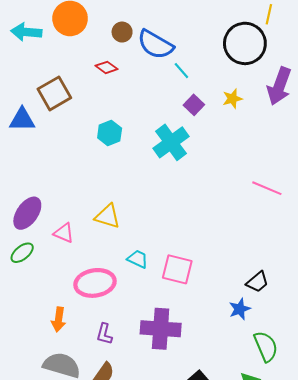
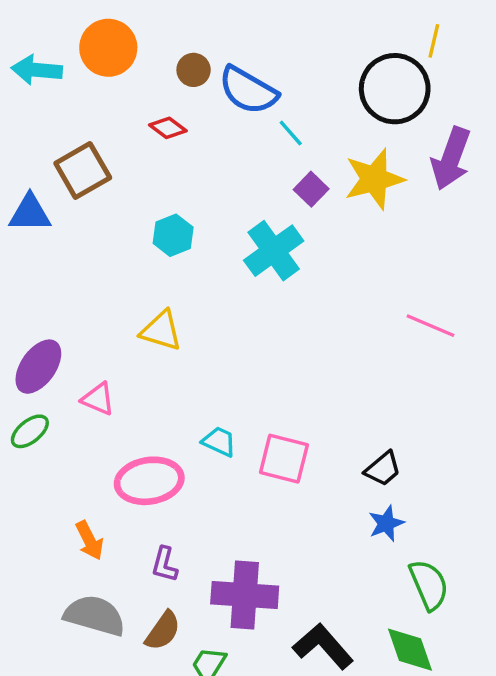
yellow star: (232, 99) -> (374, 179), size x1.8
yellow triangle: (108, 216) -> (161, 331), moved
black trapezoid: (257, 282) -> (383, 469), moved
orange arrow: (59, 319) -> (90, 540), turned -35
purple cross: (161, 329) -> (245, 595), moved

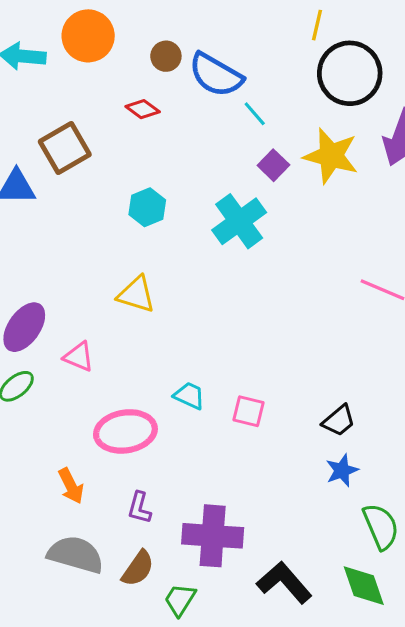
yellow line: (434, 41) -> (317, 25), moved
yellow star: (374, 179) -> (331, 156), turned 30
pink square: (284, 459) -> (248, 411), size x0.7

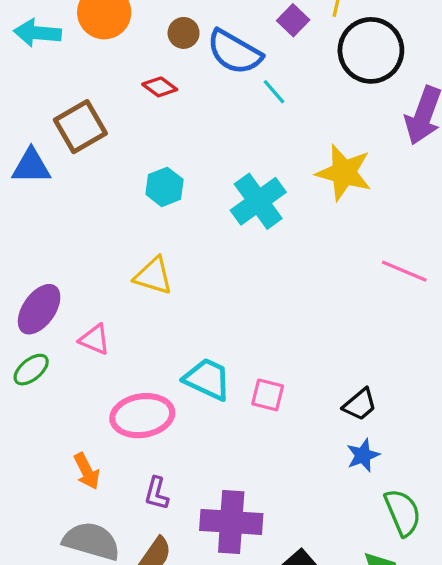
yellow star: (331, 156) -> (344, 173), moved
purple square: (273, 165) -> (293, 20), moved
cyan trapezoid: (189, 396) -> (207, 379), size x1.5

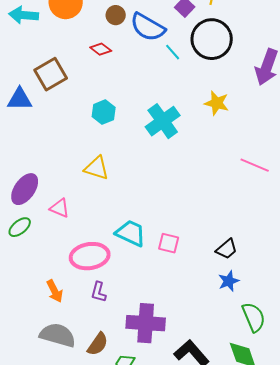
black circle: (371, 50) -> (212, 39), moved
yellow star: (344, 173) -> (217, 103), size x0.7
purple L-shape: (157, 493) -> (99, 292), moved

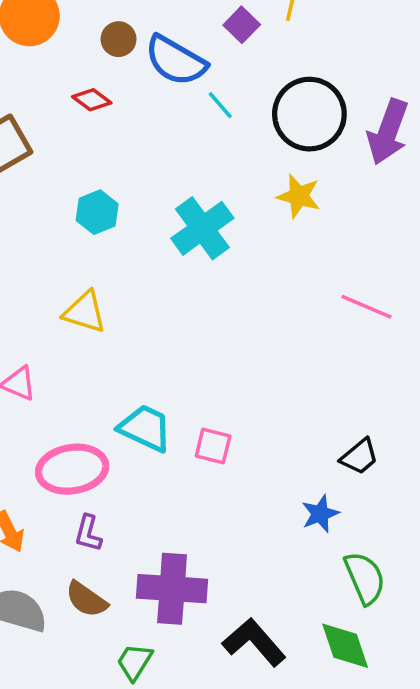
black circle: (212, 39) -> (309, 114), moved
black trapezoid: (227, 249) -> (359, 457), moved
brown semicircle: (98, 344) -> (86, 599), moved, turned 90

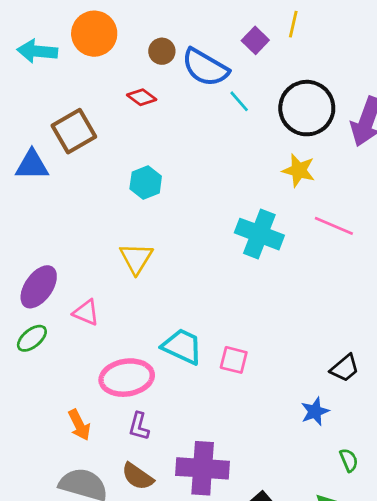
cyan cross: (202, 228) -> (259, 234), moved, turned -33
pink line: (367, 307) -> (334, 226), moved
yellow triangle: (85, 312) -> (136, 258), turned 45
green semicircle: (365, 578) -> (349, 460), size x0.6

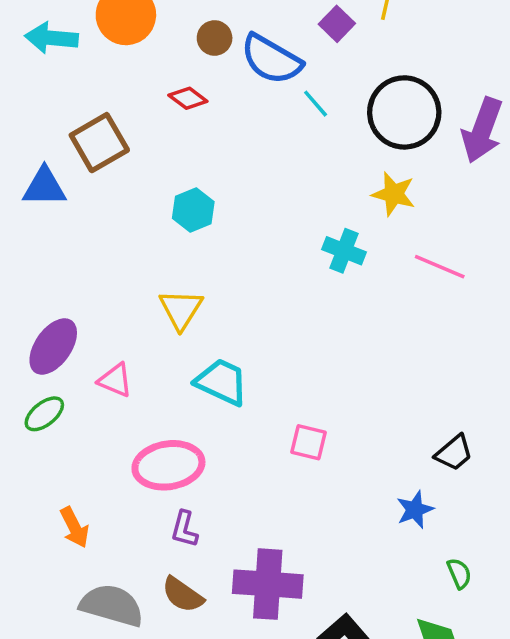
cyan cross: (259, 234) -> (344, 251), moved, size x0.7
cyan trapezoid: (182, 346) -> (222, 382), moved
orange arrow: (79, 425) -> (74, 527), moved

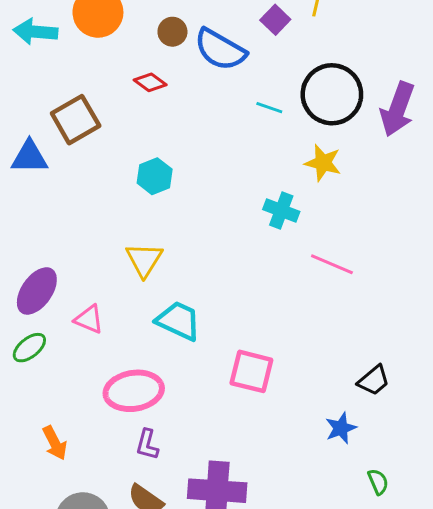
cyan line: (316, 104) -> (269, 108), moved, turned -30
pink line: (440, 267) -> (332, 264), moved
pink square: (309, 442) -> (251, 371), size x1.4

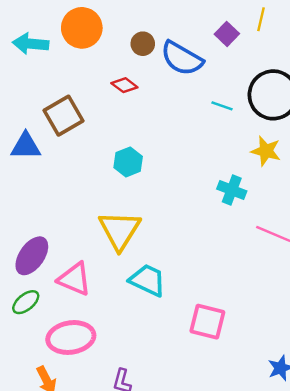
yellow triangle: (144, 260) -> (120, 230), size x1.4
pink triangle: (89, 319) -> (74, 279), size x1.4
pink ellipse: (134, 391) -> (71, 337), moved

